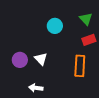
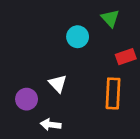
green triangle: (86, 19) -> (110, 18), moved
purple circle: (20, 60) -> (27, 99), moved

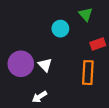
purple circle: (27, 99) -> (21, 64), moved, size x1.5
white arrow: (51, 125) -> (39, 97), turned -40

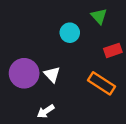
orange rectangle: (88, 73) -> (101, 83), turned -60

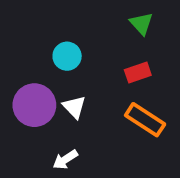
cyan circle: (70, 33) -> (67, 56), moved
red rectangle: (113, 50) -> (138, 72), moved

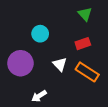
white triangle: (74, 107) -> (60, 64), moved

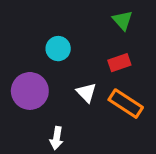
white arrow: (39, 96) -> (57, 138), turned -48

